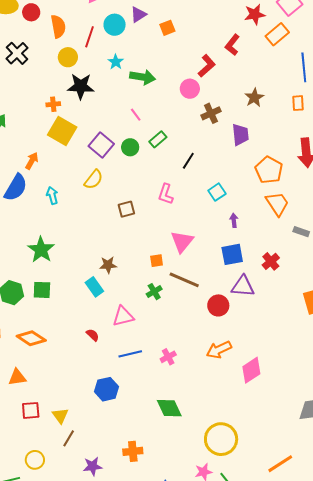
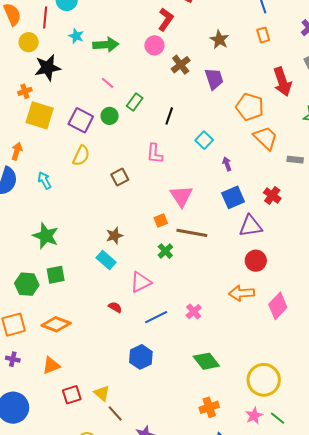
red circle: (218, 305) -> (256, 261), moved
orange arrow: (219, 350) -> (241, 293), turned 35
brown line: (69, 438) -> (115, 413), turned -60
orange cross: (133, 451) -> (209, 407), moved

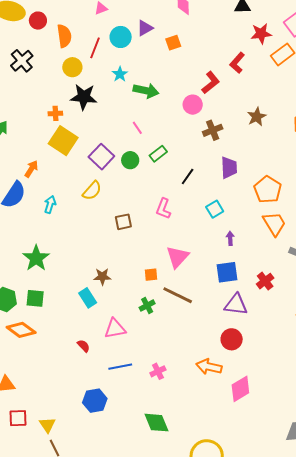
purple trapezoid: (214, 79) -> (229, 168), moved
cyan arrow: (44, 180) -> (50, 204), turned 30
orange diamond: (56, 324) -> (21, 330), moved

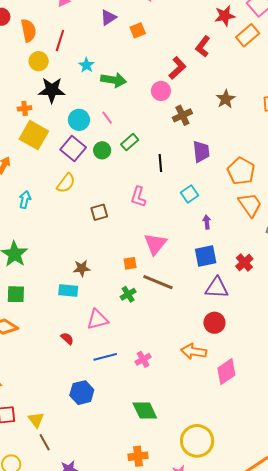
cyan circle: (121, 37) -> (79, 120), moved
black line: (188, 177) -> (160, 163), turned -36
cyan rectangle: (88, 298) -> (68, 290), turned -48

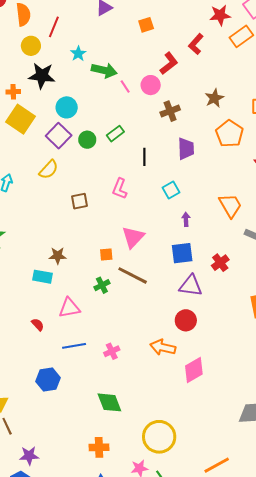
orange square: (138, 30) -> (146, 25), moved
pink line: (107, 118) -> (125, 86), moved
orange pentagon: (241, 171) -> (230, 134), moved

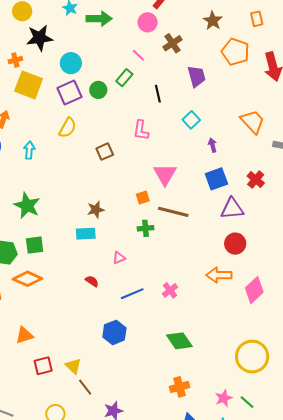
pink line: (125, 86) -> (138, 55), moved
purple square: (59, 136) -> (69, 92), turned 35
green cross: (102, 285) -> (146, 228), turned 35
pink triangle: (69, 308) -> (119, 258), size x0.6
yellow circle: (159, 437) -> (252, 357), moved

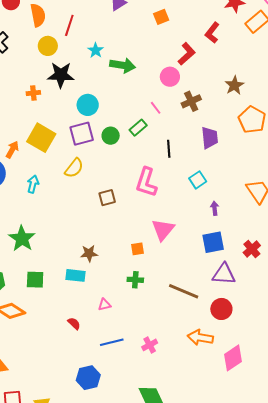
yellow square: (29, 85) -> (41, 138), moved
pink L-shape: (141, 130) -> (146, 182), size x1.4
brown line: (173, 212) -> (184, 291), moved
green square: (35, 245) -> (35, 280), moved

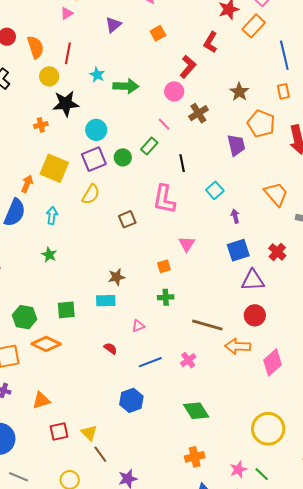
purple trapezoid: (210, 138) -> (236, 145), moved
pink triangle: (163, 230) -> (187, 244), size x0.7
green star: (22, 239) -> (49, 255), moved, size x0.6
brown line: (184, 291) -> (207, 325), moved

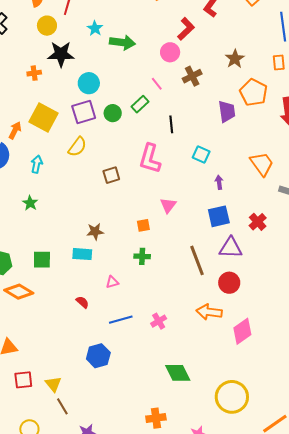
cyan square: (215, 190) -> (201, 155), turned -30
brown line: (207, 325) -> (197, 260), moved, turned 48
green diamond: (196, 411) -> (178, 373), moved

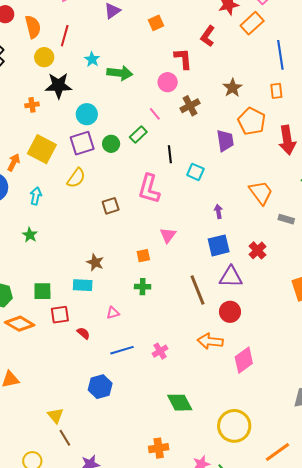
red L-shape: (186, 29) -> (183, 59), turned -50
cyan square: (201, 155) -> (195, 172), moved
brown star: (95, 232) -> (95, 262), turned 30
red square: (23, 380) -> (60, 315), moved

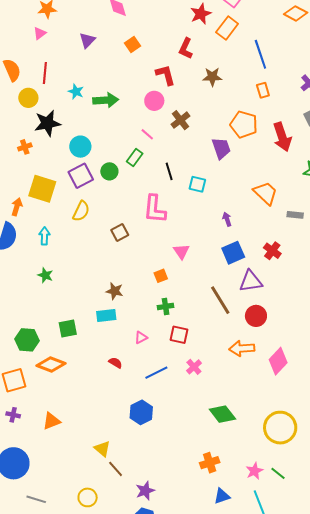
brown star: (232, 88) -> (212, 77), moved, turned -30
red square: (60, 315) -> (179, 335), moved, turned 30

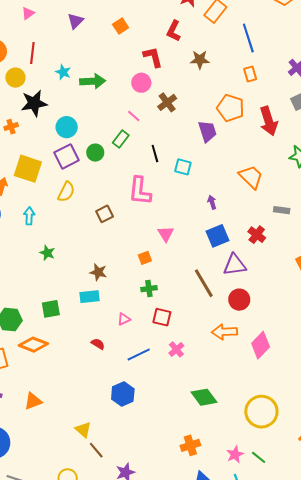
gray rectangle: (295, 215) -> (282, 210), moved
green star: (45, 275) -> (47, 253), moved

